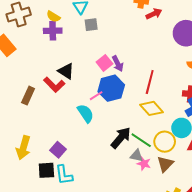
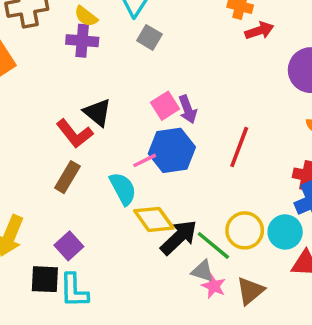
gray square: (91, 25) -> (149, 37), turned 32
brown rectangle: (28, 96) -> (67, 177), moved
yellow diamond: (151, 108) -> (154, 219), moved
yellow circle: (165, 142) -> (245, 230), moved

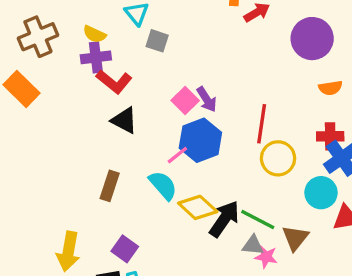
red L-shape: (75, 134) -> (114, 82), moved
yellow circle: (245, 230) -> (278, 158), moved
brown triangle: (250, 291) -> (295, 238), moved

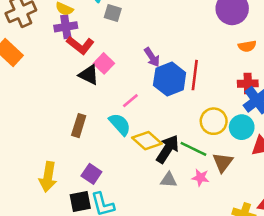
pink square: (185, 101) -> (104, 63), moved
blue hexagon: (200, 140) -> (170, 79), moved
yellow circle: (278, 158) -> (214, 121), moved
gray triangle: (253, 245) -> (169, 180), moved

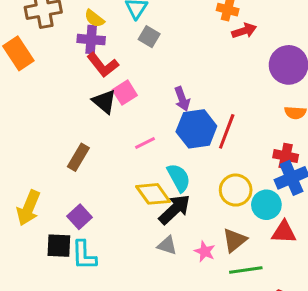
cyan semicircle: (120, 124) -> (179, 178), moved
green line: (193, 149) -> (246, 270), moved, turned -48

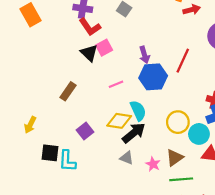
red line: (227, 131) -> (183, 61), moved
yellow diamond: (153, 194) -> (119, 121), turned -50
yellow arrow: (28, 208) -> (30, 125), size x0.7
purple square: (80, 217) -> (85, 131), moved

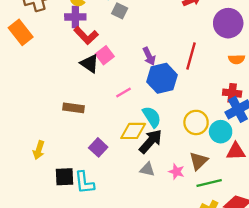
brown rectangle: (68, 91) -> (74, 108), turned 72

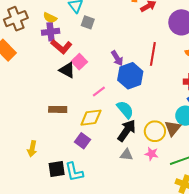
yellow circle: (196, 122) -> (155, 131), moved
yellow diamond: (133, 131) -> (91, 118), moved
brown triangle: (199, 161) -> (173, 128), moved

